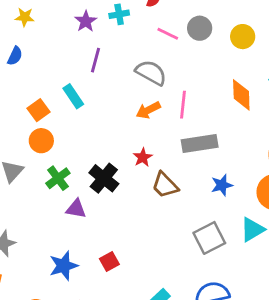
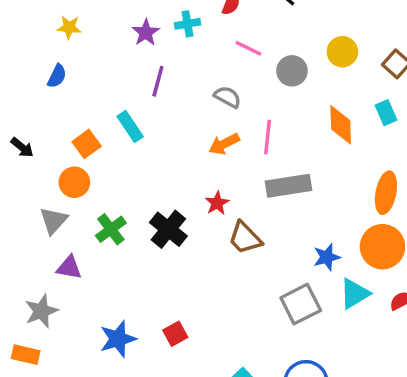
gray circle: (200, 28) -> (292, 71), moved
gray semicircle: (151, 73) -> (228, 97), size x0.7
orange circle: (41, 141) -> (74, 182), moved
blue star: (222, 185) -> (327, 257), moved
purple triangle: (76, 209) -> (69, 268), moved

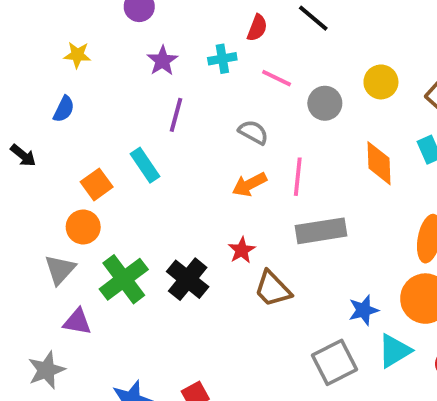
cyan cross: (188, 24) -> (222, 59), moved
black arrow: (22, 147) -> (23, 155), moved
green cross: (111, 229) -> (124, 279), size x1.4

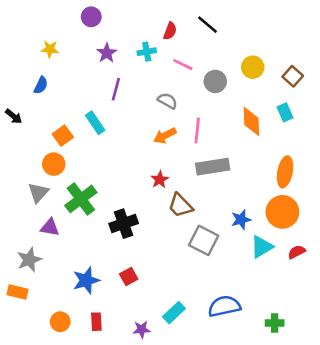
black cross: (188, 279) -> (124, 224), moved, turned 32
gray square: (335, 362) -> (204, 240), moved, turned -36

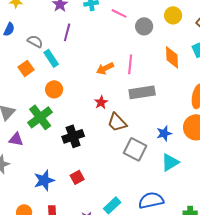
gray semicircle: (167, 101) -> (35, 41), moved
orange circle: (54, 164) -> (54, 89), moved
cyan triangle: (262, 247) -> (170, 162), moved

